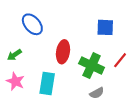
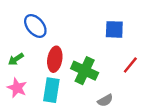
red ellipse: (63, 52) -> (55, 59), moved
green cross: (92, 66) -> (85, 71), moved

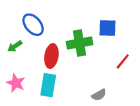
green arrow: (16, 59) -> (15, 46), moved
green cross: (85, 71) -> (79, 43), moved, turned -35

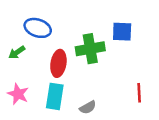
blue ellipse: (33, 25) -> (38, 28), turned -30
red line: (123, 61) -> (139, 93), moved, turned -42
gray semicircle: (99, 95) -> (88, 107), moved

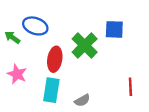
green cross: (90, 49) -> (85, 45), turned -35
green arrow: (17, 52) -> (12, 37), moved, turned 70
pink star: (18, 94) -> (17, 74), moved

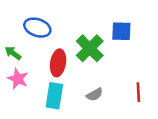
green arrow: (12, 37) -> (13, 53), moved
gray semicircle: (82, 100) -> (95, 95), moved

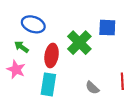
green arrow: (13, 53) -> (21, 47), moved
gray semicircle: (95, 95) -> (92, 88), moved, turned 72

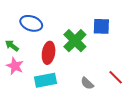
green arrow: (21, 47) -> (12, 46), moved
red line: (122, 81) -> (116, 77), turned -42
cyan rectangle: (48, 84) -> (45, 80), turned 70

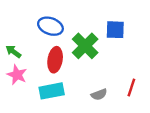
blue ellipse: (31, 23) -> (50, 26), moved
red line: (116, 77) -> (131, 87), turned 63
gray semicircle: (87, 83) -> (99, 94), turned -64

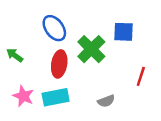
blue ellipse: (50, 26) -> (54, 28), turned 35
pink star: (17, 75) -> (23, 96), moved
red line: (131, 87) -> (141, 76), moved

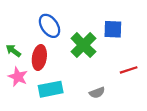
red ellipse: (59, 64) -> (39, 58), moved
red line: (141, 76) -> (129, 70), turned 54
pink star: (23, 96) -> (18, 77), moved

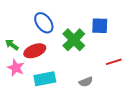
red ellipse: (39, 58) -> (35, 51), turned 60

